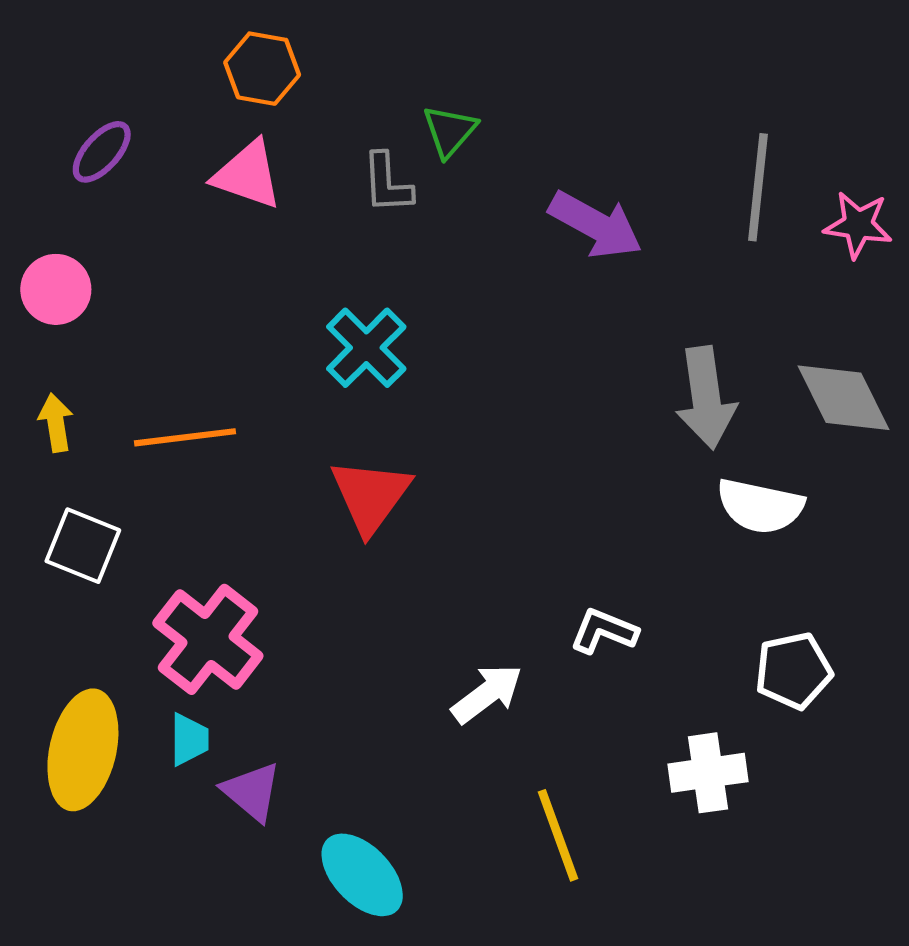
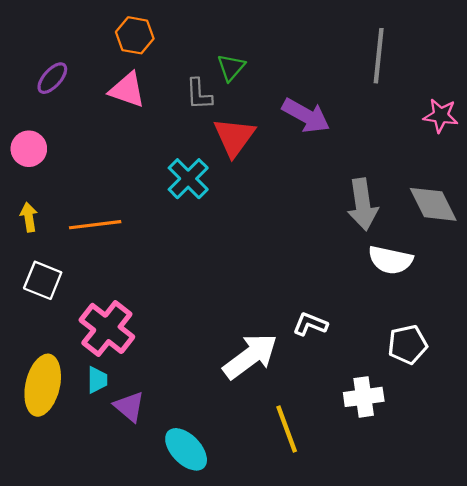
gray line: (758, 187) -> (379, 56), moved
red triangle: (370, 496) -> (234, 137), moved
white arrow: (487, 694) -> (250, 356), size x1.5

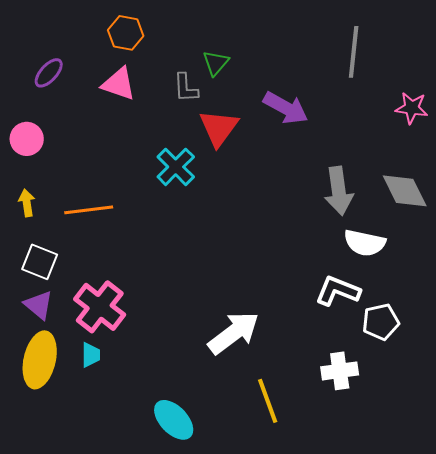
white L-shape: (310, 324) -> (338, 291), moved, size x1.4
purple triangle: (129, 407) -> (39, 305), moved

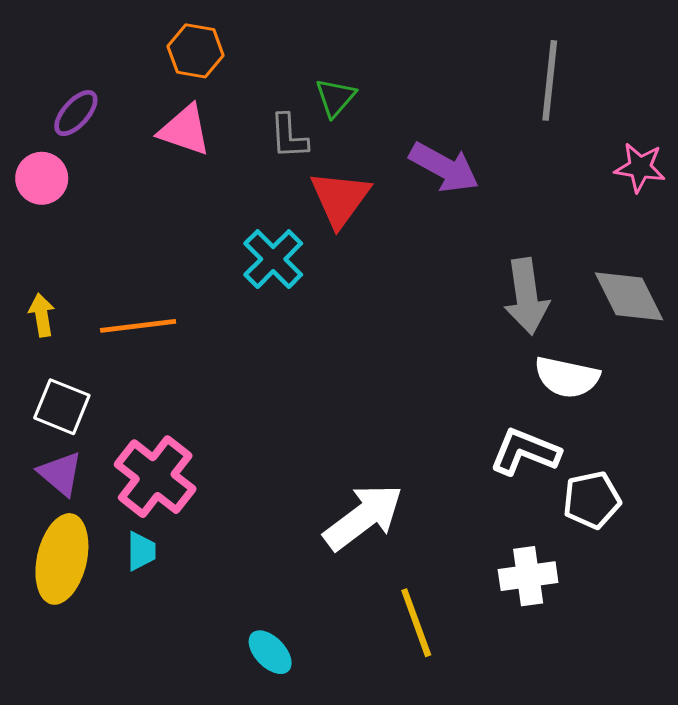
pink circle: (27, 139) -> (42, 178), moved
cyan ellipse: (174, 420) -> (270, 652), size x0.7

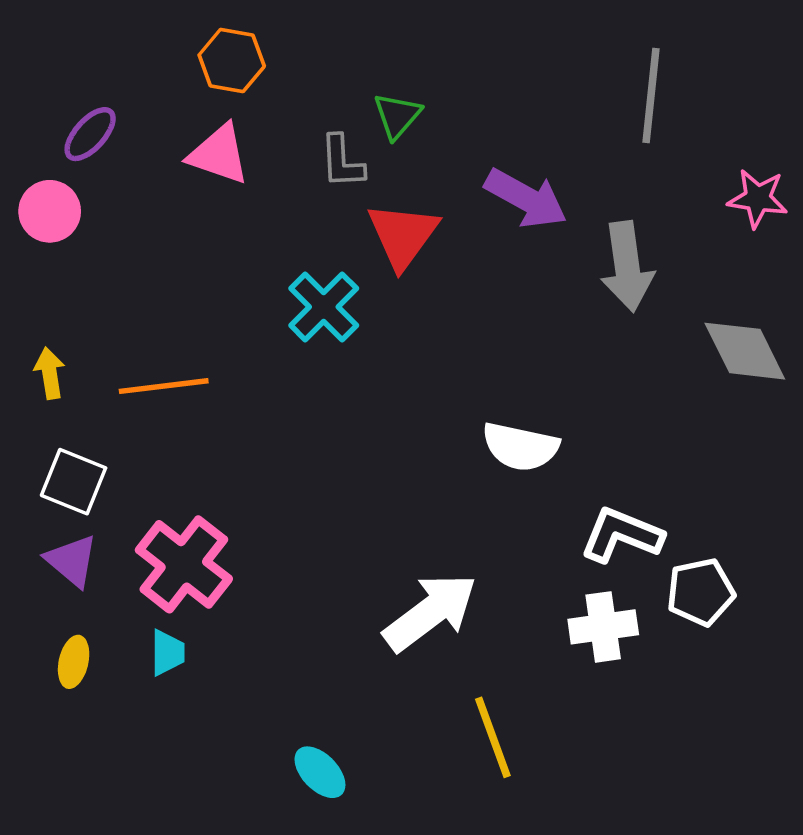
gray arrow: (526, 296) -> (627, 266), moved
white semicircle: (567, 377) -> (520, 447), moved
yellow ellipse: (62, 559) -> (74, 662), size x0.5
white cross: (528, 576) -> (603, 627), moved

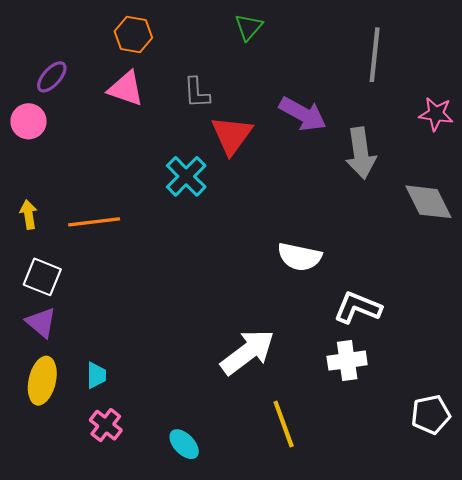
green triangle: (397, 116) -> (249, 27), moved
pink cross: (184, 564) -> (106, 425), moved, size x0.6
white pentagon: (701, 592) -> (431, 415), moved
yellow ellipse: (74, 662) -> (42, 381), size x1.6

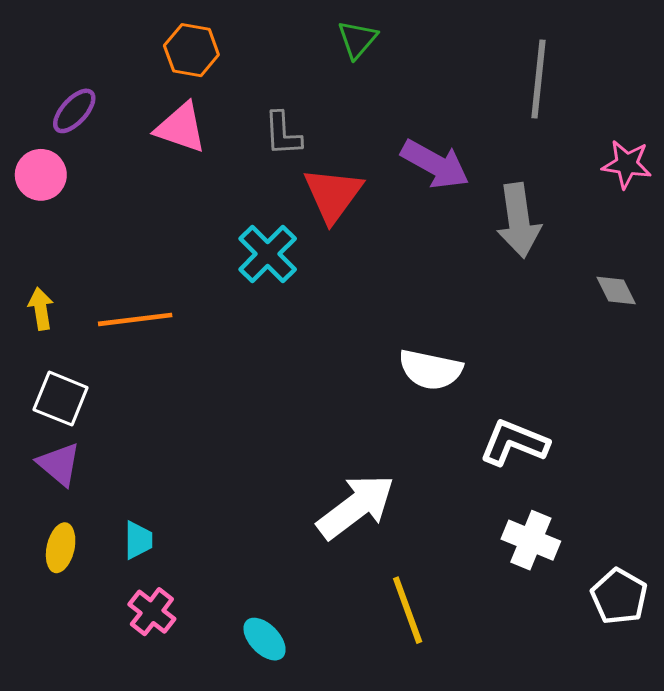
gray diamond: (429, 202) -> (616, 291), size x0.6
white cross: (347, 361) -> (531, 540), moved, turned 30
yellow ellipse: (42, 381) -> (61, 548), size x0.7
white pentagon: (431, 415) -> (619, 596), turned -30

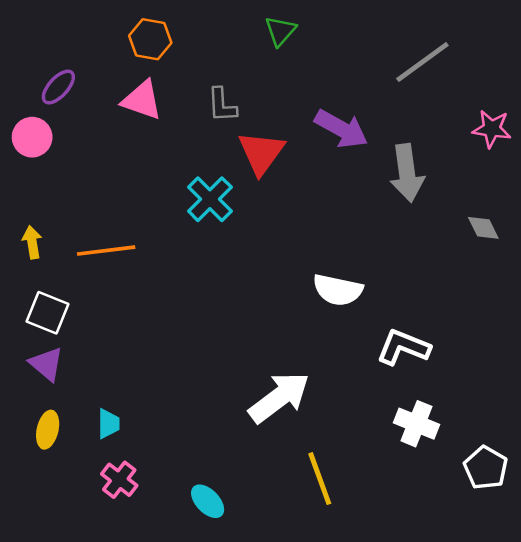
gray line: (538, 79) -> (422, 62), turned 48

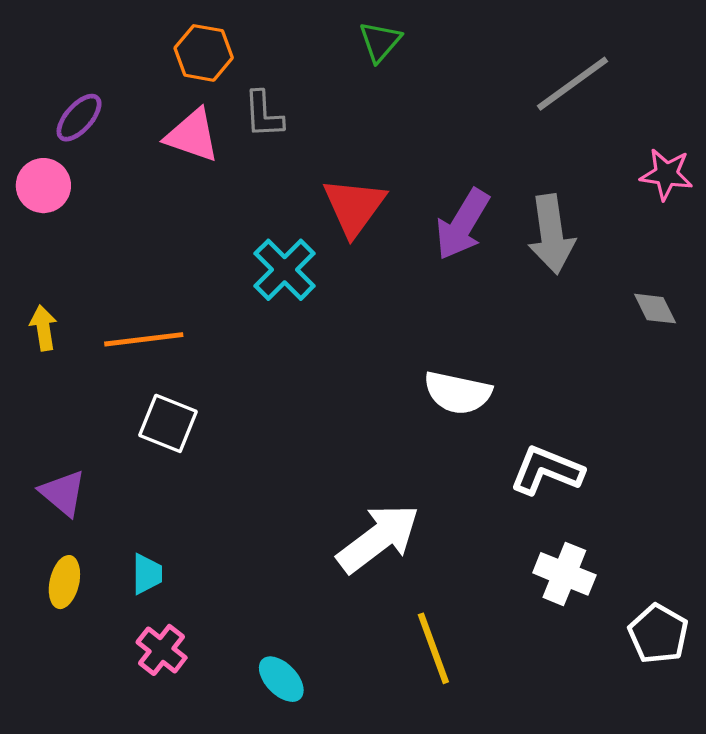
gray L-shape: (222, 105) -> (263, 114), moved
purple arrow: (341, 129) -> (462, 224), moved, turned 92
white square: (48, 313) -> (168, 423), moved

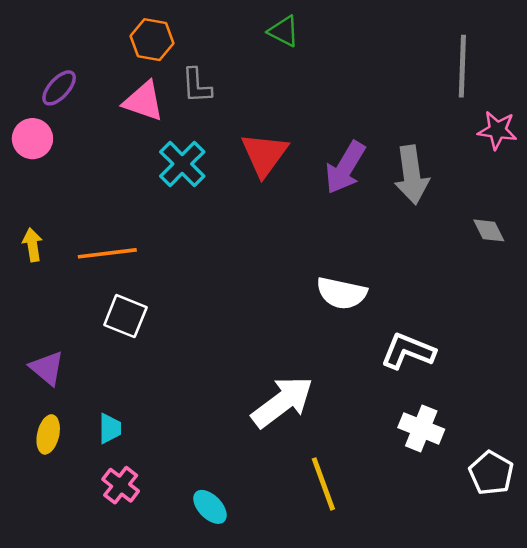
green triangle: (380, 42) -> (284, 31), turned -44
gray line: (573, 84) -> (462, 66), moved, turned -52
cyan cross: (285, 270) -> (182, 164), moved

